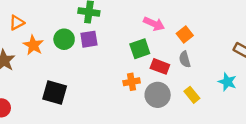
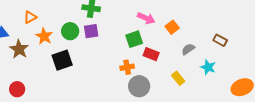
gray semicircle: (185, 59) -> (188, 49), moved, turned 72
black square: (55, 92) -> (62, 60), moved, turned -35
gray circle: (158, 95) -> (139, 86), moved

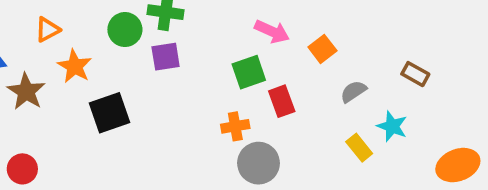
green circle: (70, 31) -> (125, 30), moved
red rectangle: (151, 54) -> (282, 101), turned 49
yellow rectangle: (178, 78) -> (359, 148), moved

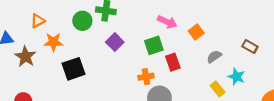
purple square: (166, 57) -> (115, 42), moved, turned -36
orange star: (75, 66) -> (53, 42), turned -30

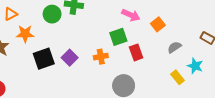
purple square: (115, 42) -> (70, 58), moved
orange cross: (146, 77) -> (101, 57), moved

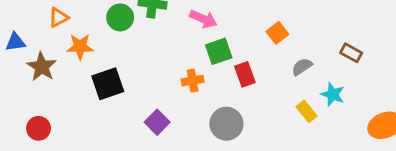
pink arrow: (131, 15) -> (203, 19), moved
purple square: (70, 58) -> (157, 122), moved

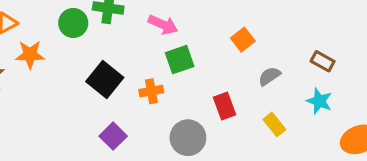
red rectangle: (245, 74) -> (225, 106), moved
black square: (108, 84) -> (105, 80), moved, turned -32
cyan star: (333, 94) -> (319, 101), moved

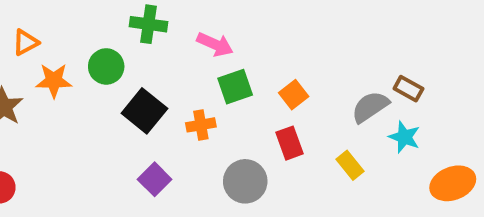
green circle: (73, 23) -> (106, 66), moved
orange square: (243, 40) -> (294, 95), moved
gray semicircle: (269, 76) -> (370, 107), moved, size x1.4

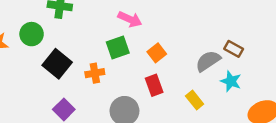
pink arrow: (215, 44) -> (130, 19), moved

